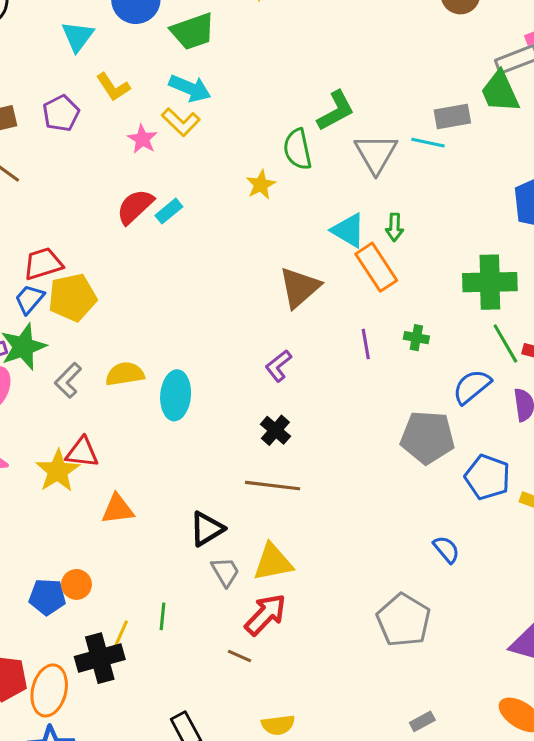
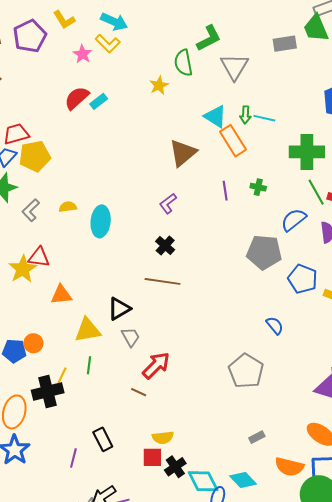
purple pentagon: (61, 113) -> (30, 36), size x1.4
cyan line: (428, 143) -> (264, 118), moved
yellow semicircle: (125, 374) -> (68, 207), size x0.7
yellow triangle: (273, 562) -> (88, 330), moved

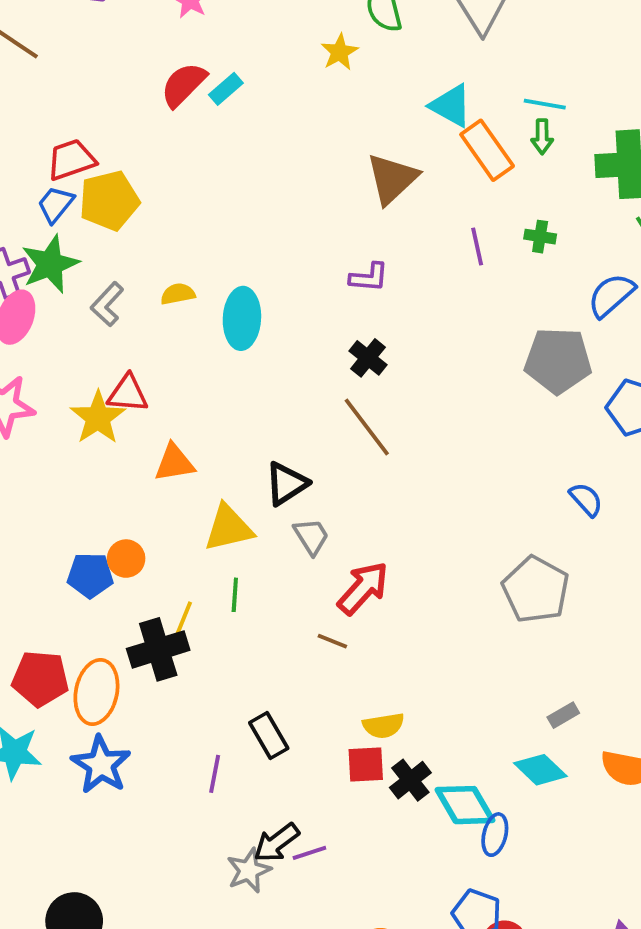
green arrow: (245, 115) -> (542, 137), moved
purple L-shape: (168, 204) -> (369, 277), turned -135
brown line: (163, 281) -> (367, 427), turned 48
cyan diamond: (243, 480) -> (540, 770), moved

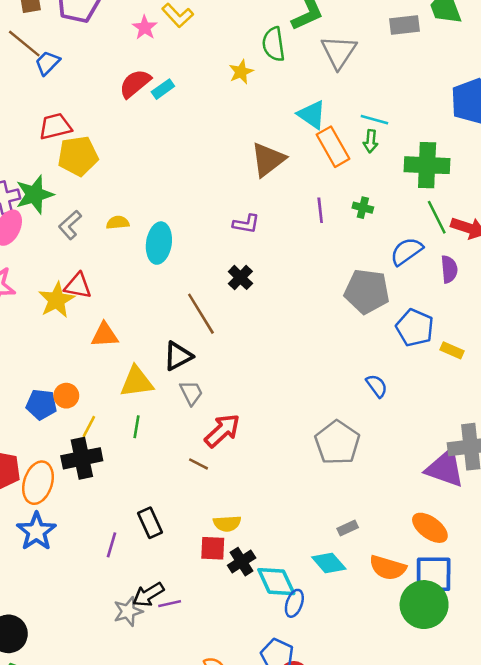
blue trapezoid: (56, 204) -> (48, 63), moved
brown line: (367, 427) -> (201, 314), moved
yellow line: (184, 618) -> (89, 427), moved

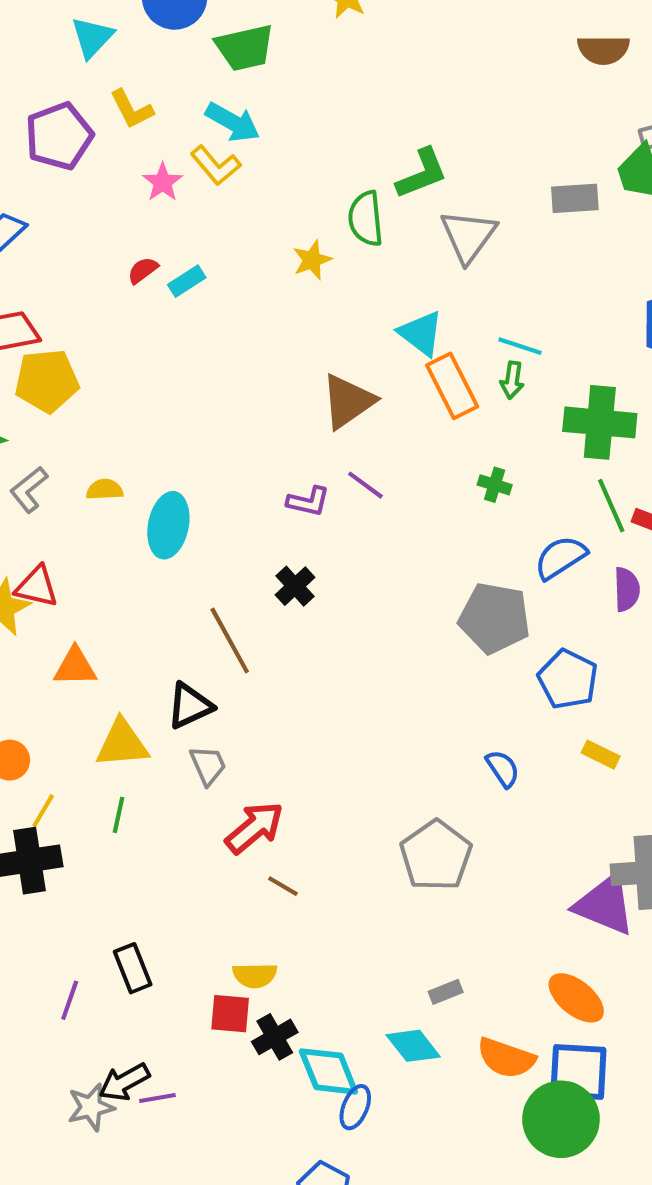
red semicircle: (135, 84) -> (143, 270), size x0.6
purple line: (320, 210) -> (365, 485), moved, turned -50
yellow rectangle: (452, 350) -> (601, 755), moved
brown line: (198, 464) -> (283, 886), moved

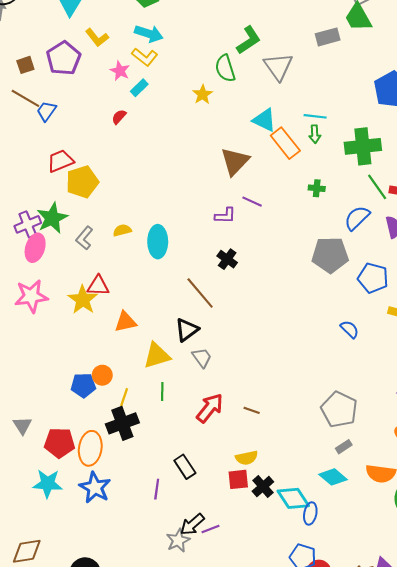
cyan rectangle: (187, 281) -> (139, 88), moved
red arrow: (254, 828) -> (210, 408), moved
gray pentagon: (436, 856) -> (339, 410), moved

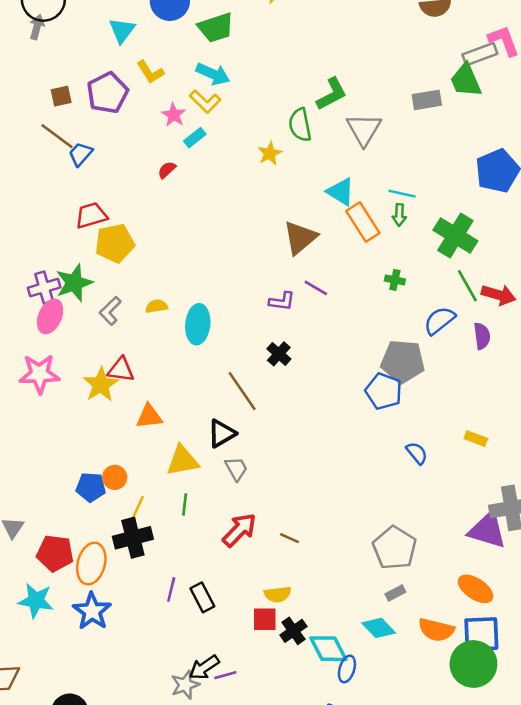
green cross: (363, 146) -> (455, 236), turned 32
blue pentagon: (373, 278) -> (384, 391), moved
purple line: (157, 489) -> (171, 589), moved

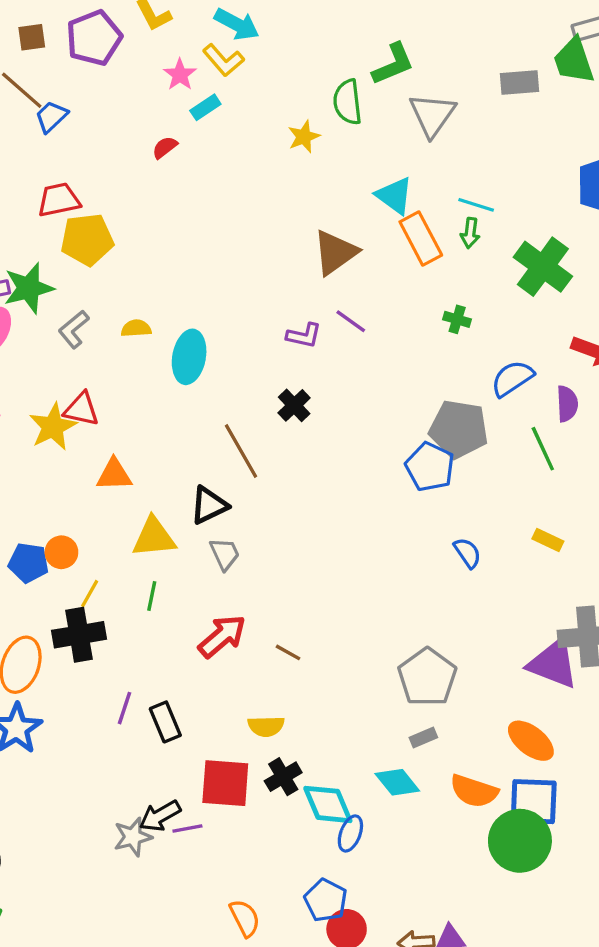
green line: (467, 286) -> (543, 449), moved
red square: (265, 619) -> (225, 783), moved, size x1.5

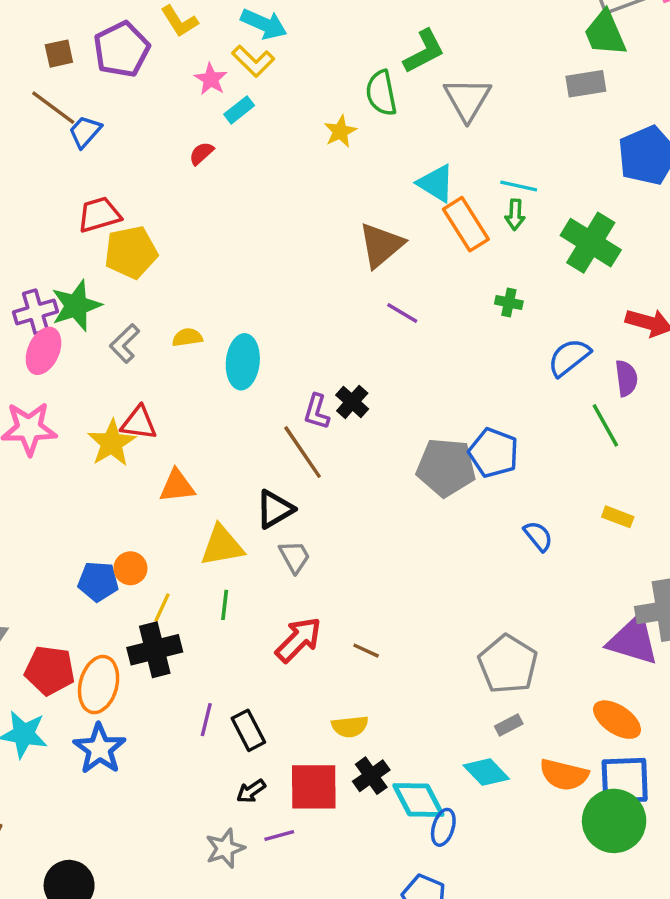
gray rectangle: (519, 83) -> (586, 84), moved
purple L-shape: (304, 335) -> (317, 412), moved, turned 99
gray pentagon: (459, 429) -> (446, 467), moved
black arrow: (160, 816) -> (251, 791), moved, size x0.7

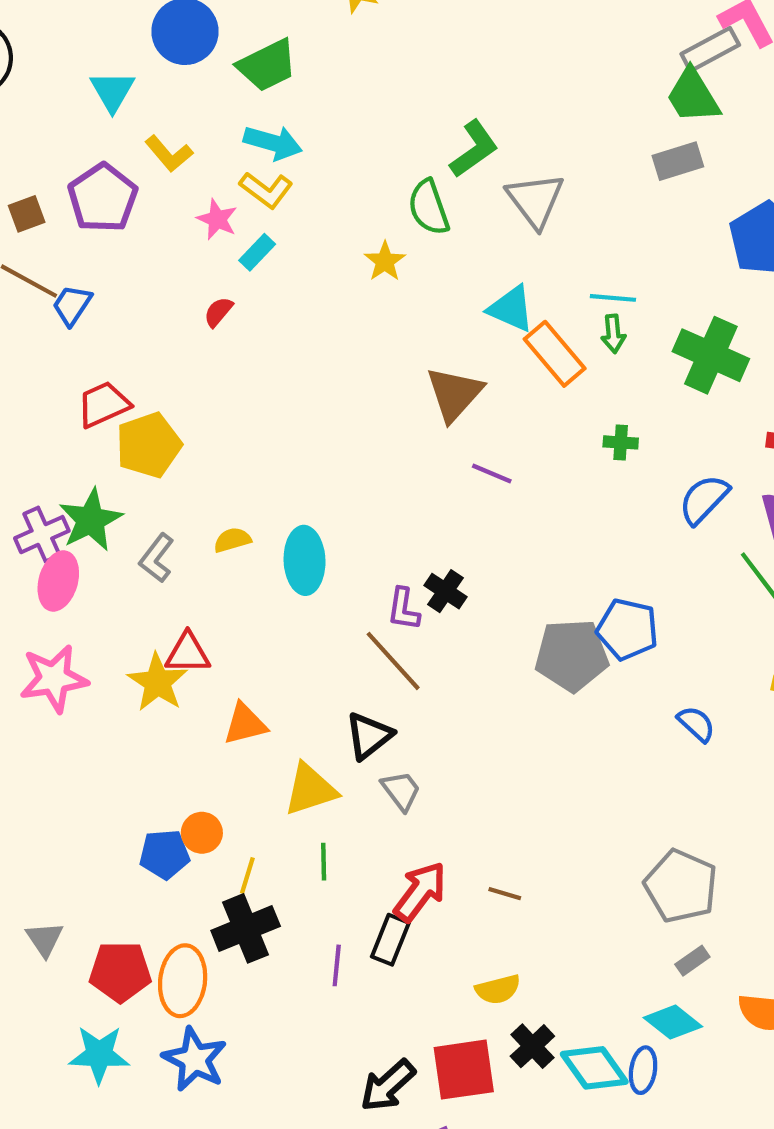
purple line: (206, 720) -> (337, 965), moved
black rectangle: (248, 730) -> (390, 940), moved, turned 57
black arrow: (251, 791) -> (388, 1086), size x1.6
blue ellipse: (443, 827) -> (643, 1070), moved

